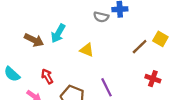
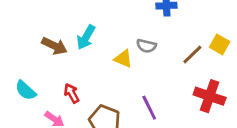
gray semicircle: (101, 17) -> (146, 46), moved
red cross: (153, 79) -> (210, 96), size x1.5

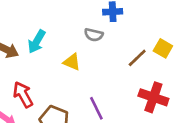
gray semicircle: (146, 46) -> (94, 35), moved
red arrow: (72, 93) -> (23, 95), size x1.4

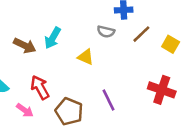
brown line: (137, 58) -> (141, 34), moved

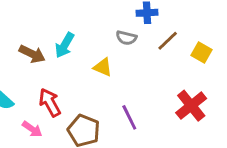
red cross: (162, 90) -> (191, 106), turned 32

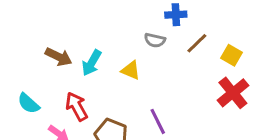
cyan arrow: (65, 45) -> (92, 63), moved
red cross: (191, 106) -> (233, 93), moved

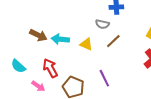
brown line: (197, 43) -> (113, 41), moved
cyan arrow: (92, 63) -> (60, 39), turned 66

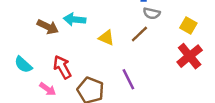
gray semicircle: (102, 24) -> (152, 13), moved
cyan arrow: (60, 39) -> (75, 19), moved

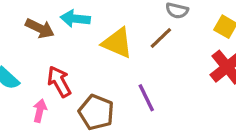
yellow triangle: (106, 38) -> (117, 43), size x1.5
pink arrow: (48, 89) -> (40, 111), turned -112

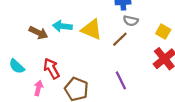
yellow triangle: (117, 43) -> (92, 29), moved
purple line: (146, 98) -> (121, 80), moved

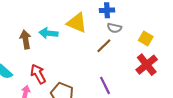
yellow triangle: (92, 29) -> (77, 23), moved
brown arrow: (38, 33) -> (26, 39), turned -126

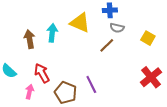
cyan arrow: (49, 33) -> (52, 33), turned 90
red cross: (147, 65) -> (151, 77), moved
purple line: (105, 85) -> (91, 84), moved

